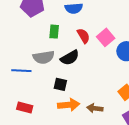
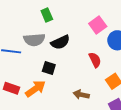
green rectangle: (54, 32) -> (47, 15), turned -32
red semicircle: (83, 36) -> (95, 60), moved
orange arrow: (69, 105) -> (35, 89), moved, turned -35

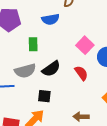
green rectangle: (47, 15) -> (33, 44), turned 32
red semicircle: (95, 60) -> (81, 73), moved

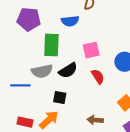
green rectangle: (33, 44) -> (51, 45), size x1.6
pink square: (85, 45) -> (91, 50), moved, turned 30

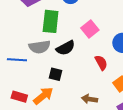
pink square: (91, 50) -> (90, 29), turned -30
red semicircle: (98, 77) -> (101, 63), moved

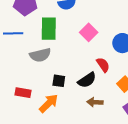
black semicircle: (66, 48) -> (87, 80), moved
blue line: (17, 60) -> (13, 33), moved
red rectangle: (19, 97) -> (23, 93), moved

